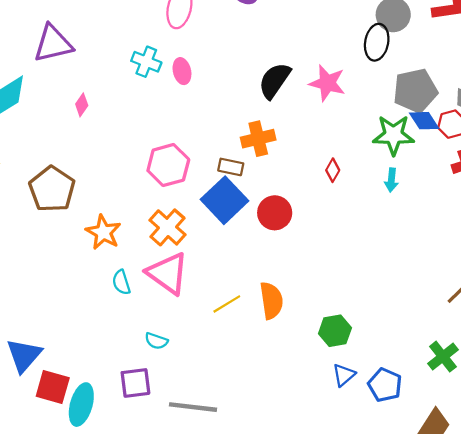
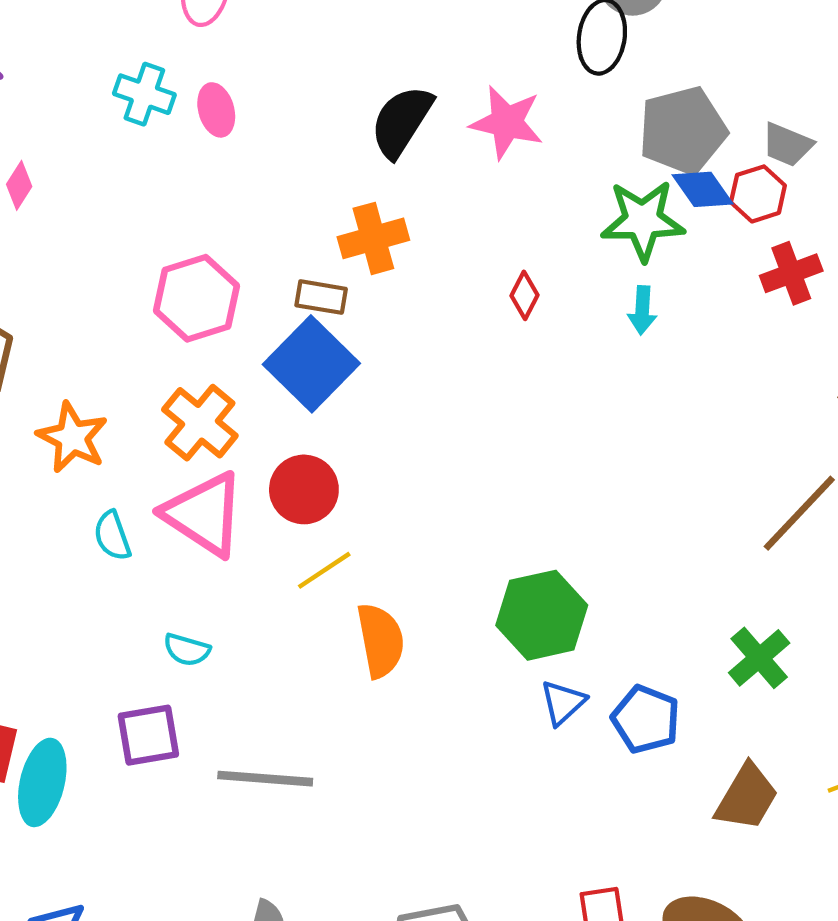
red circle: (275, 213) -> (304, 489), moved
orange semicircle: (271, 301) -> (381, 640), moved
green hexagon: (335, 331) -> (542, 615), size x1.4

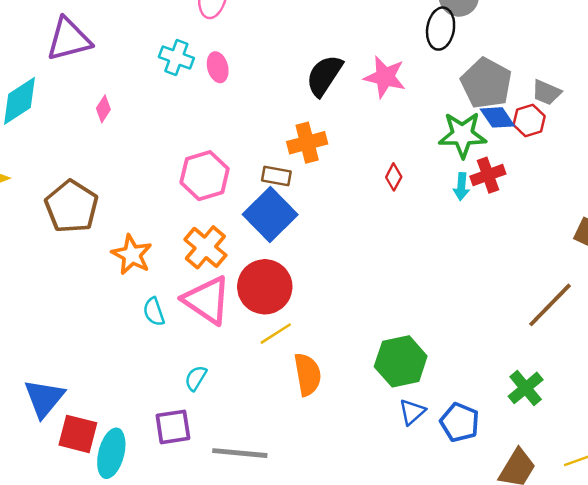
gray pentagon: (683, 130) -> (486, 83), turned -30
red cross: (791, 273) -> (488, 175), moved
red circle: (304, 489) -> (265, 287), size x1.4
cyan semicircle: (187, 650) -> (196, 378), turned 104

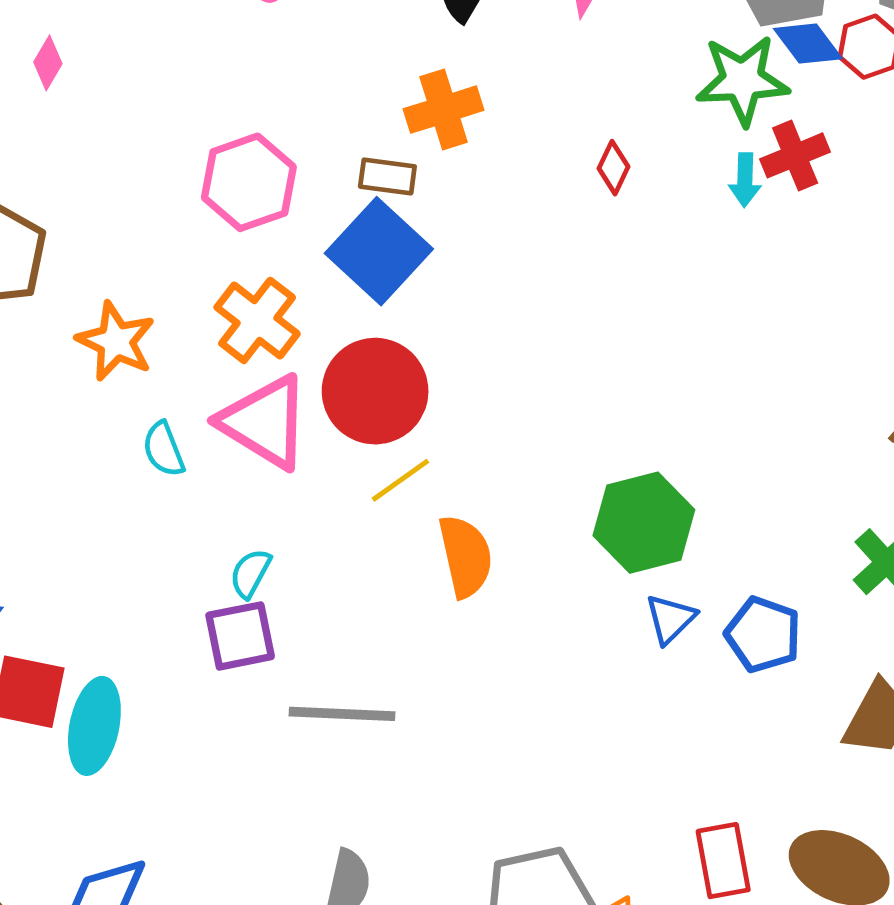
purple square: (173, 427) -> (240, 636), moved

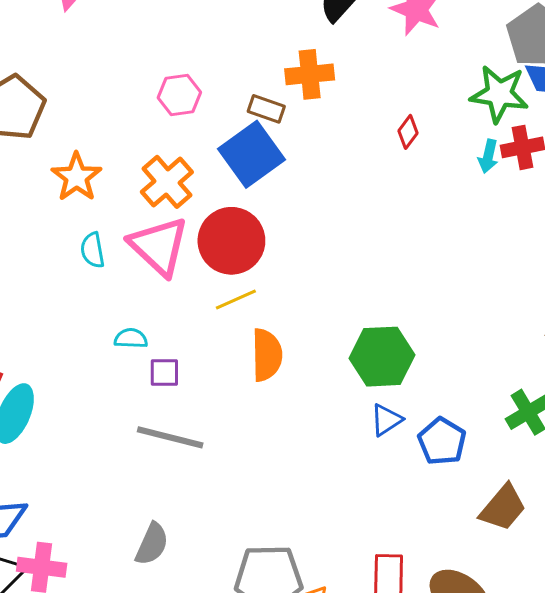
pink hexagon: (249, 182) -> (179, 95), size x0.7
cyan semicircle: (250, 573) -> (131, 338), turned 52
purple square: (240, 636) -> (164, 372), moved, size x0.7

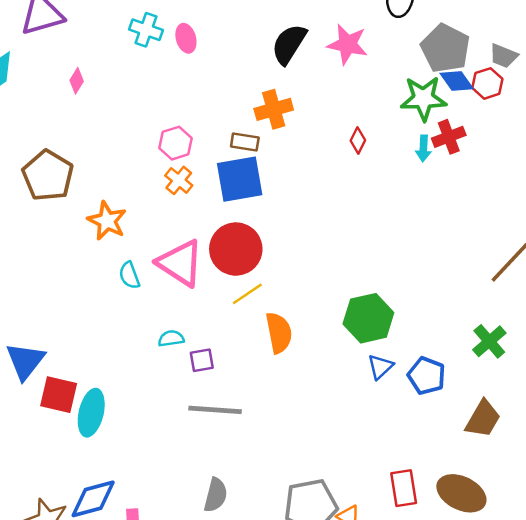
blue square: (251, 154) -> (240, 179), turned 36
orange cross: (167, 182) -> (179, 180), moved, size x0.7

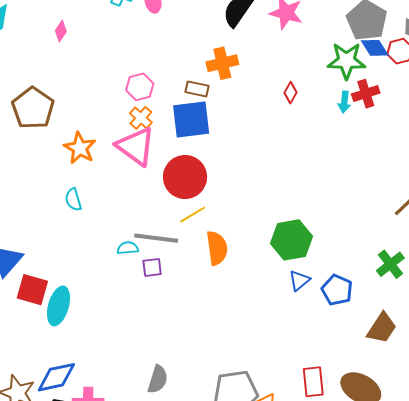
pink triangle: (180, 263) -> (136, 146), moved
cyan semicircle: (129, 275) -> (73, 200), moved
gray line: (215, 410) -> (156, 238), moved

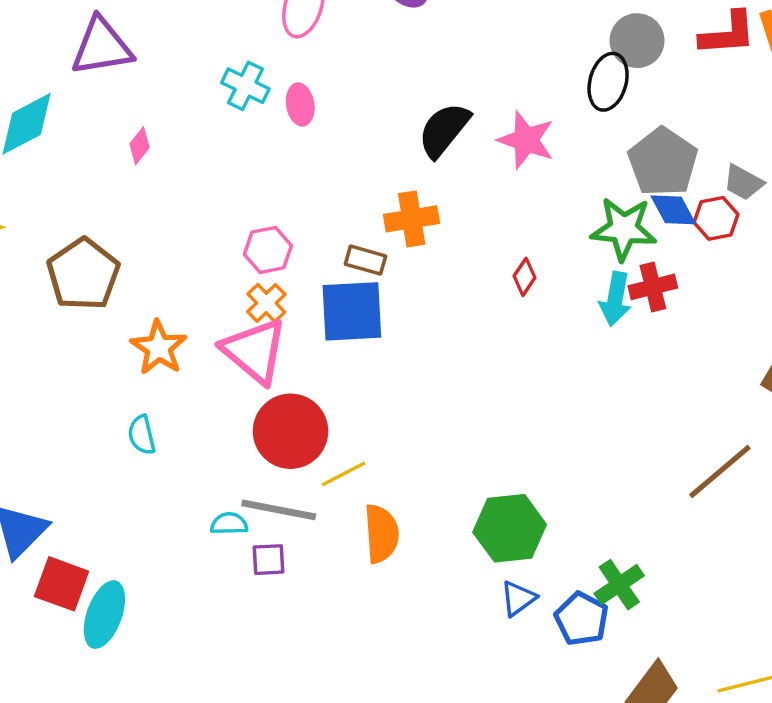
cyan arrow: (344, 102) -> (615, 299), size x1.4
red circle: (185, 177) -> (291, 431), moved
green cross: (390, 264) -> (619, 585), moved

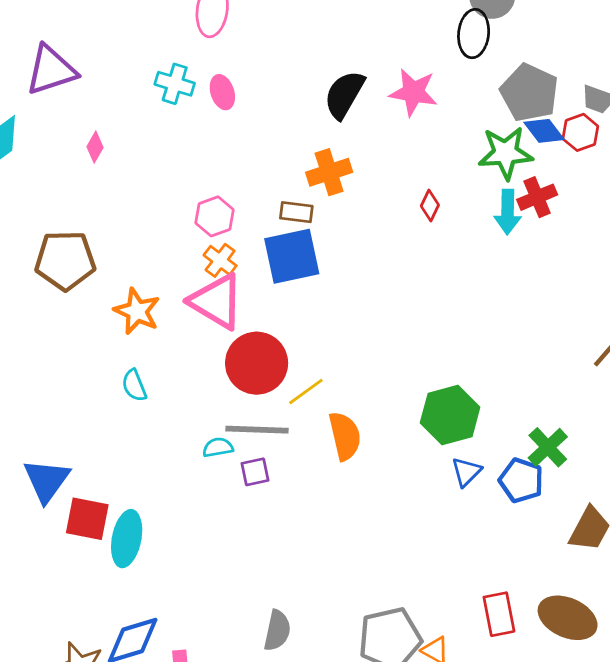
brown pentagon: (83, 274) -> (65, 260), turned -30

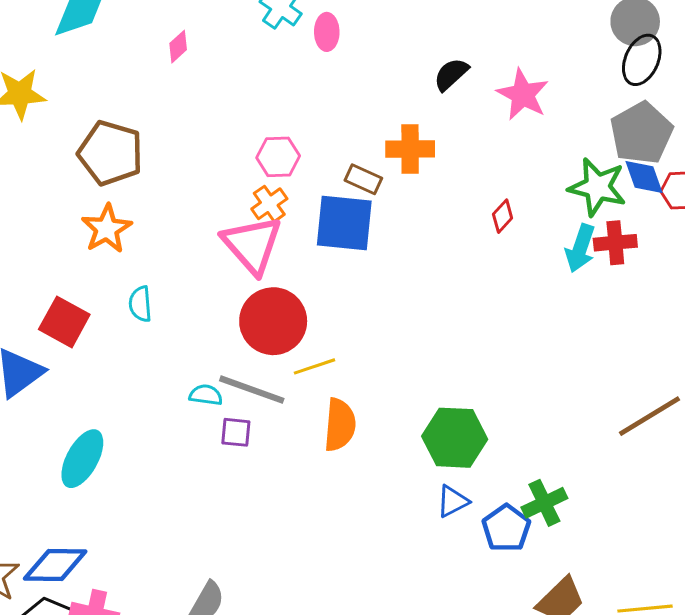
black ellipse: (474, 34) -> (642, 60), moved
black semicircle: (344, 95) -> (451, 74), size x0.7
orange star: (137, 311) -> (107, 229), moved
red square: (87, 519) -> (64, 322), moved

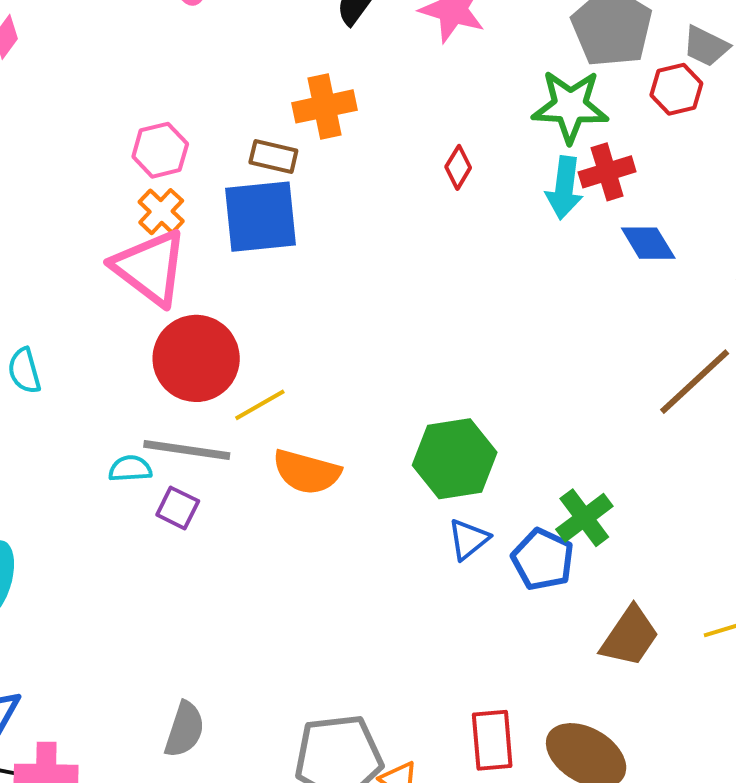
blue diamond: (644, 177) -> (648, 243), moved
orange semicircle: (340, 425) -> (307, 472), turned 112
purple square: (236, 432) -> (178, 508), turned 32

